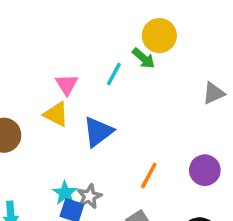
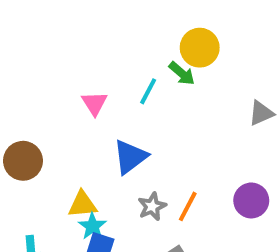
yellow triangle: (56, 114) -> (83, 204), moved, turned -32
gray star: (89, 196) -> (152, 206), moved

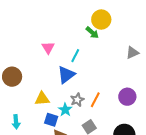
cyan line: (148, 91) -> (75, 56), moved
cyan star: (92, 226) -> (65, 110), moved

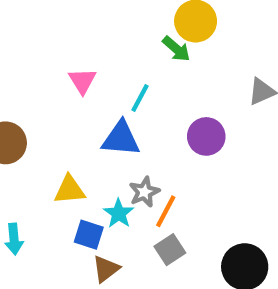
blue triangle: (66, 75) -> (121, 139), turned 42
purple circle: (127, 97) -> (206, 136), moved
orange line: (95, 100) -> (166, 211), moved

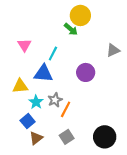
yellow triangle: (70, 190) -> (20, 86), moved
cyan star: (119, 213) -> (36, 102), moved
blue square: (89, 235) -> (28, 121), turned 32
gray square: (170, 250) -> (67, 137), moved

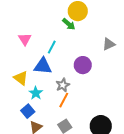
yellow triangle: (20, 86) -> (21, 78), turned 42
gray star: (55, 100) -> (63, 85), moved

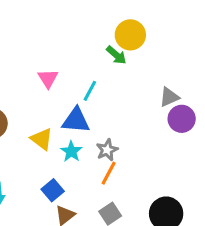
gray triangle: (109, 44) -> (169, 97), moved
purple circle: (83, 65) -> (182, 119), moved
cyan star: (36, 93) -> (71, 151), moved

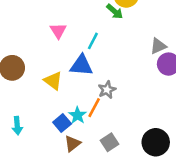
cyan star: (71, 151) -> (77, 115), moved
orange line: (109, 173) -> (94, 108), moved

